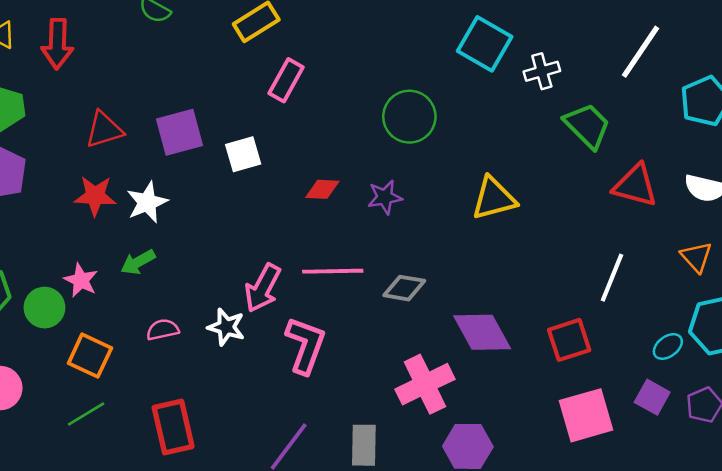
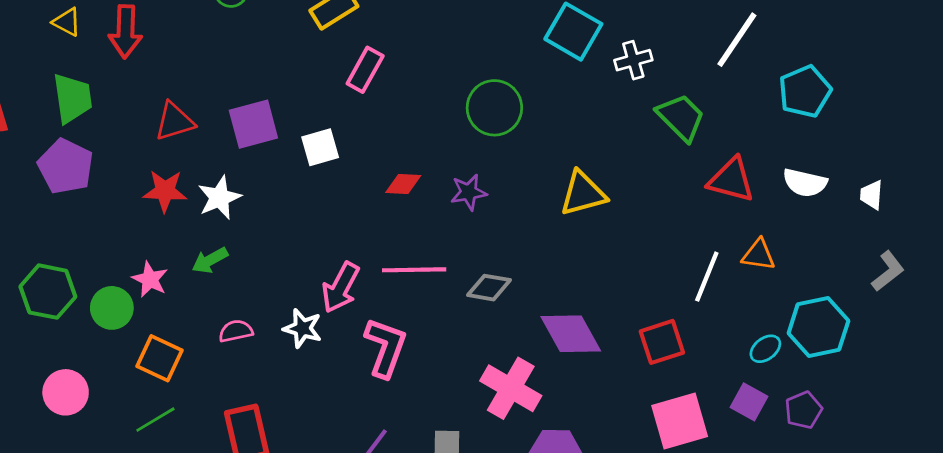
orange triangle: (696, 257) -> (759, 255), moved, turned -40
pink cross: (425, 384) -> (511, 388), turned -34

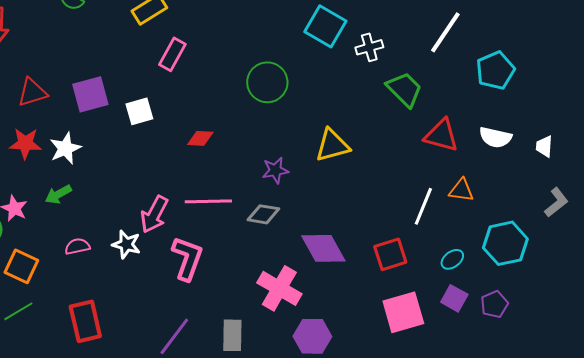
purple star: (469, 192) -> (275, 170), moved
cyan ellipse: (765, 349) -> (452, 259), moved

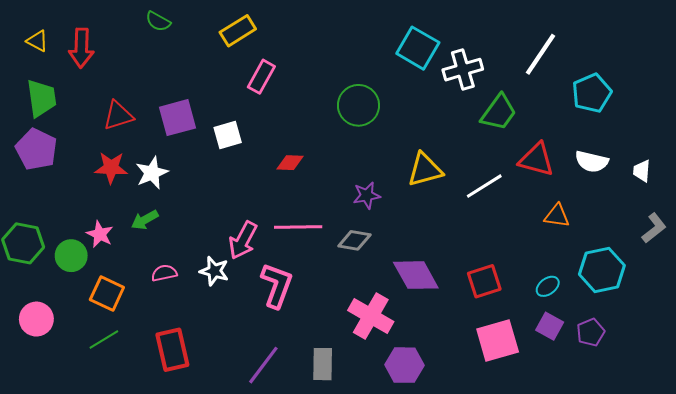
white cross: (369, 47) -> (463, 70), size x1.4
green trapezoid: (404, 89) -> (499, 112), turned 81
white line: (423, 206) -> (484, 186), moved, turned 36

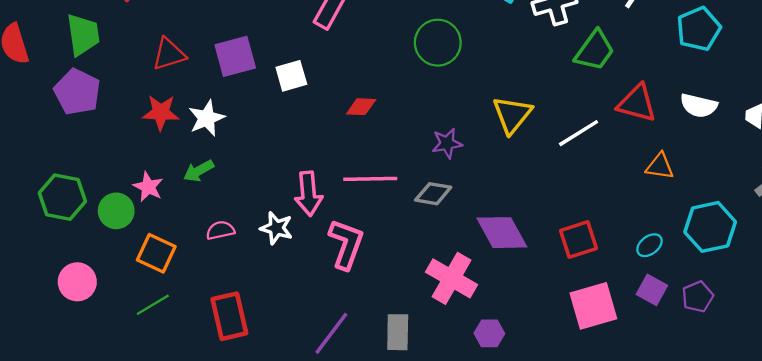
yellow triangle: (425, 170) -> (512, 115), turned -36
pink arrow: (243, 240) -> (308, 194), turned -33
purple hexagon: (405, 365) -> (489, 333), size x0.7

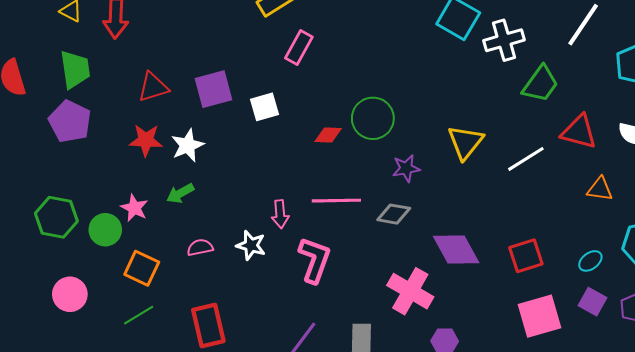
green circle: (438, 43) -> (373, 118), moved
pink arrow: (308, 194) -> (280, 214), size x0.7

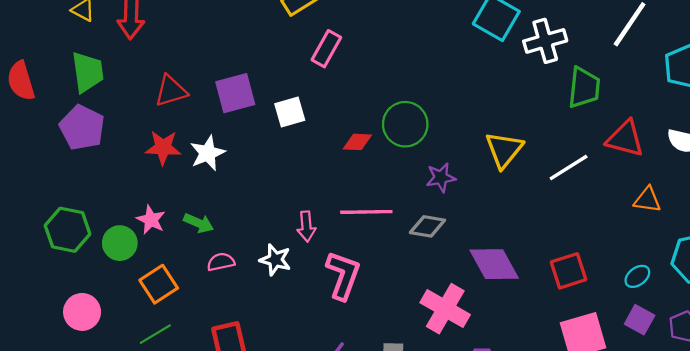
green trapezoid: (540, 84) -> (584, 88), turned -30
green arrow: (180, 193) -> (199, 223), moved, turned -128
orange square: (142, 268) -> (159, 284), turned 32

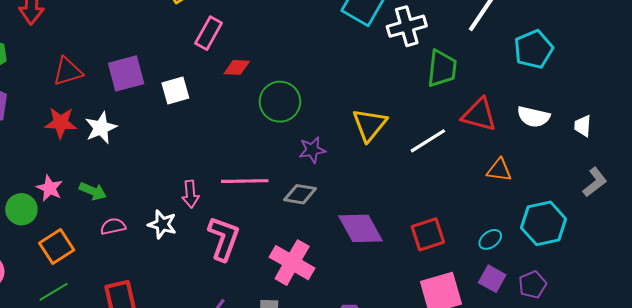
red diamond: (357, 142) -> (237, 67), moved
pink cross: (445, 309) -> (292, 263), moved

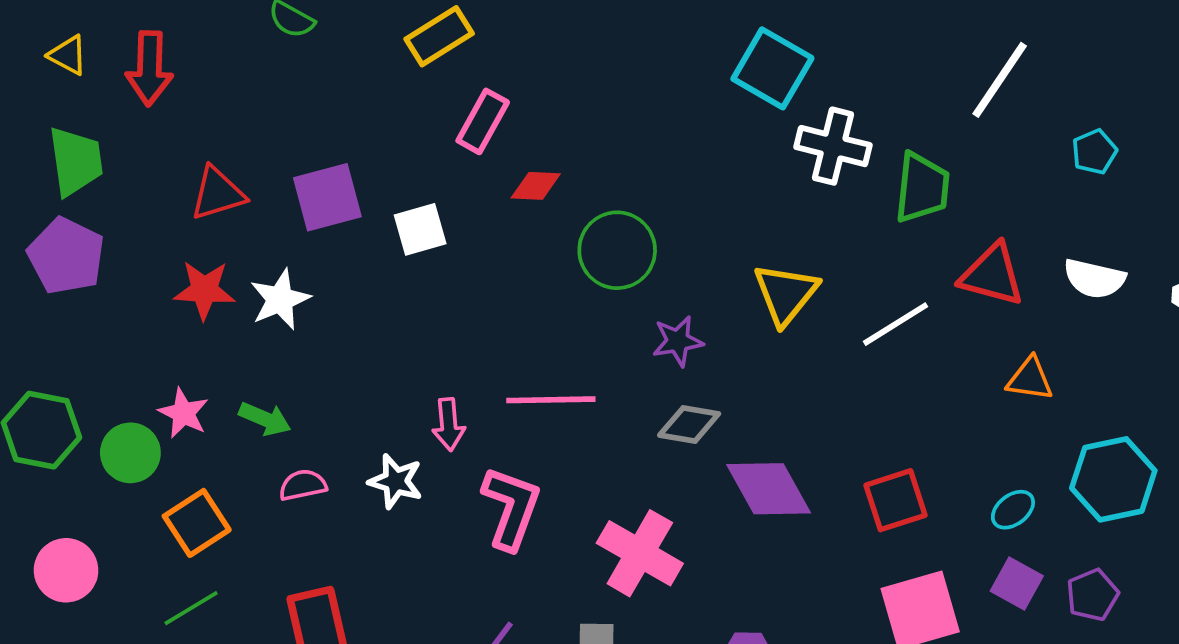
white cross: (407, 26) -> (833, 146), moved, turned 30
cyan pentagon: (533, 49) -> (1094, 152), size x0.6
gray diamond: (300, 194) -> (689, 424), moved

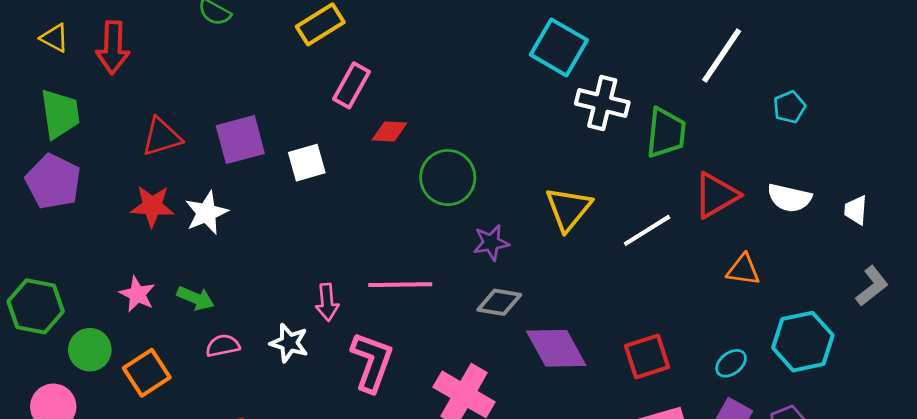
red triangle: (992, 275) -> (716, 195), turned -45
green circle: (130, 453) -> (90, 350), moved

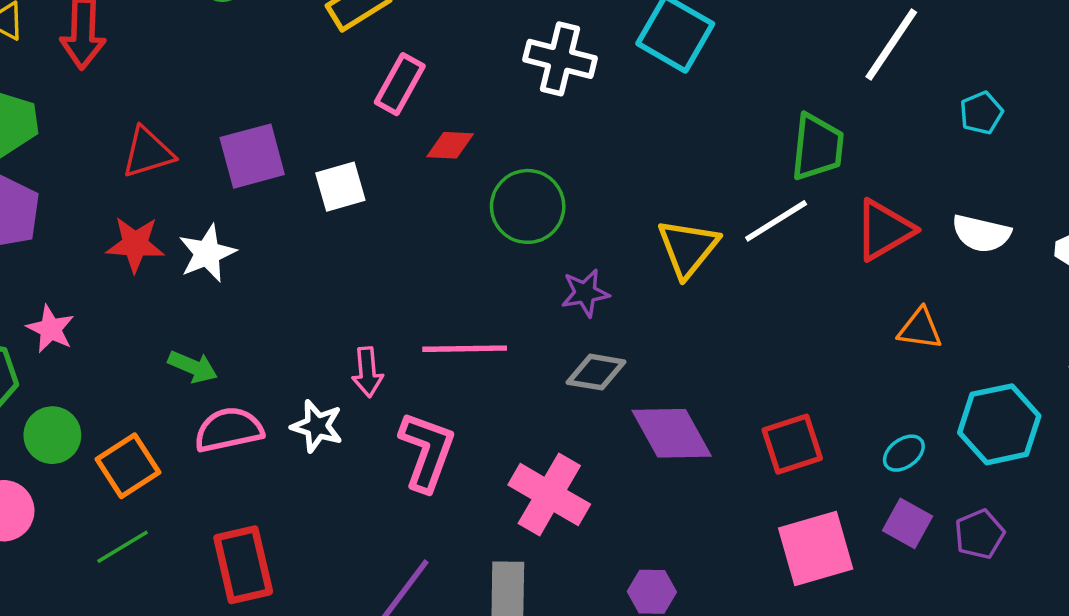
white cross: (602, 103) -> (560, 59), moved
white line: (647, 230) -> (776, 221), moved
pink star: (137, 294) -> (51, 329), moved
pink semicircle: (223, 346) -> (229, 430), size x1.5

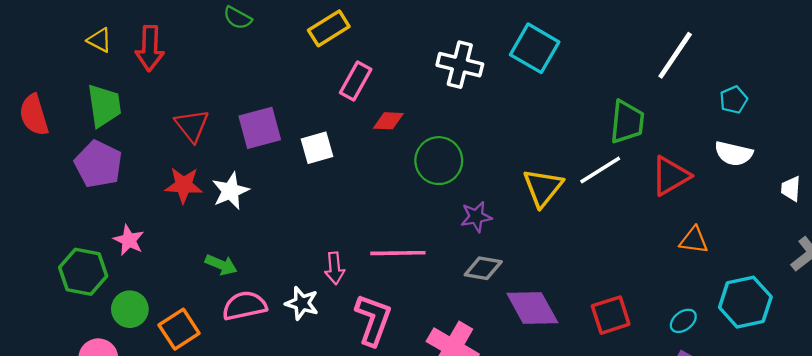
red triangle: (148, 152) -> (192, 125), turned -51
white semicircle: (981, 233) -> (734, 154), moved

